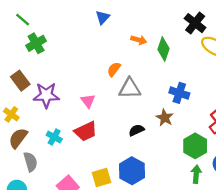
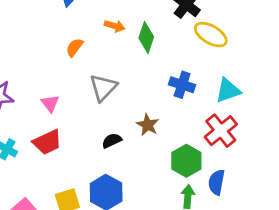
orange semicircle: (114, 69) -> (75, 47), moved
gray triangle: (130, 88) -> (103, 88), turned -45
blue cross: (179, 93) -> (182, 85), moved

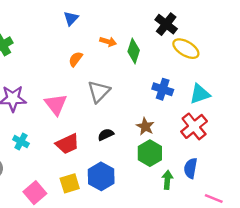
pink triangle: (50, 103) -> (56, 104), size x1.5
brown star: (148, 125) -> (145, 126), moved
red trapezoid: (47, 142) -> (67, 144), moved
green hexagon: (186, 161) -> (150, 153), moved

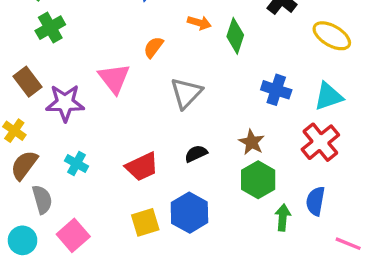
yellow ellipse: (186, 49) -> (332, 36), moved
pink triangle: (56, 104) -> (114, 78), moved
pink square: (35, 193) -> (73, 235), moved

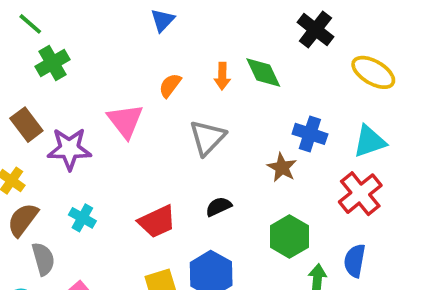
orange arrow: (199, 23) -> (222, 76), moved, turned 75
green diamond: (235, 36) -> (263, 72), turned -44
brown star: (252, 142) -> (282, 167), moved

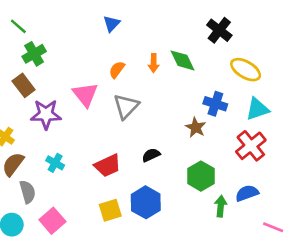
yellow ellipse: (373, 72) -> (246, 70), moved
brown rectangle: (26, 125) -> (24, 85), moved
gray triangle: (207, 138) -> (126, 106), moved
blue semicircle: (355, 261) -> (247, 193), turned 60

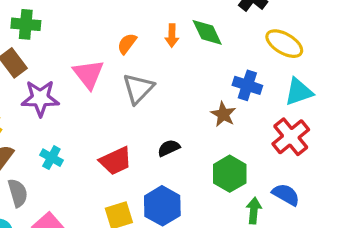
green cross: (34, 54) -> (26, 24), turned 35
blue semicircle: (247, 193) -> (286, 195), turned 50

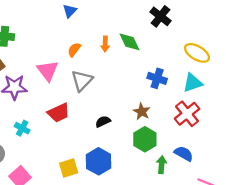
yellow ellipse: (284, 44) -> (197, 53), moved
brown star: (223, 114) -> (142, 112), moved
red trapezoid: (116, 161) -> (59, 113), moved

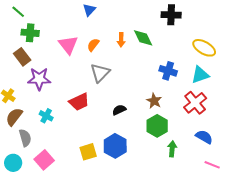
black cross: (160, 16) -> (171, 15), turned -36
pink triangle: (48, 71) -> (68, 45), moved
blue semicircle: (184, 154) -> (204, 137), moved

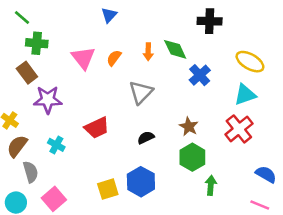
blue cross: (168, 71) -> (200, 75), moved, turned 30
gray triangle: (100, 73) -> (141, 92), moved
blue semicircle: (204, 137) -> (266, 174), moved

